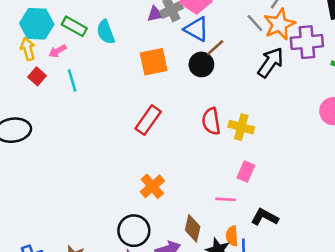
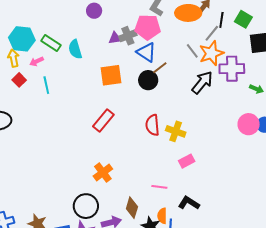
pink rectangle: (246, 172) -> (187, 161), moved, turned 35

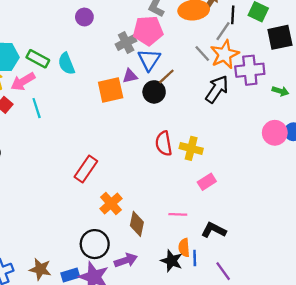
purple triangle: (115, 38) -> (130, 76), moved
blue triangle: (146, 52) -> (149, 60), turned 35
pink arrow: (37, 61) -> (23, 82), size x1.5
red rectangle: (103, 120) -> (86, 169), moved
brown diamond: (132, 208) -> (137, 224), moved

